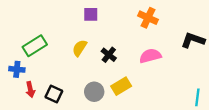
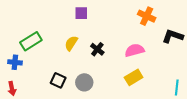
orange cross: (148, 18) -> (147, 16), moved
yellow rectangle: (121, 86) -> (134, 77), moved
red arrow: (30, 89) -> (12, 88), moved
black square: (54, 94) -> (58, 80), moved

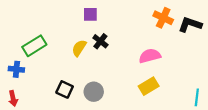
black L-shape: (173, 36) -> (190, 24), moved
black cross: (97, 49) -> (100, 41), moved

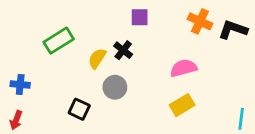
purple square: (90, 14) -> (140, 17), moved
green rectangle: (34, 46) -> (59, 41), moved
gray circle: (94, 92) -> (115, 87), moved
red arrow: (13, 98) -> (16, 120), turned 32

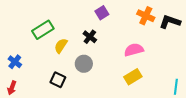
purple square: (140, 17) -> (102, 13), turned -32
yellow semicircle: (97, 58) -> (61, 46), moved
blue cross: (20, 84) -> (15, 62), turned 32

